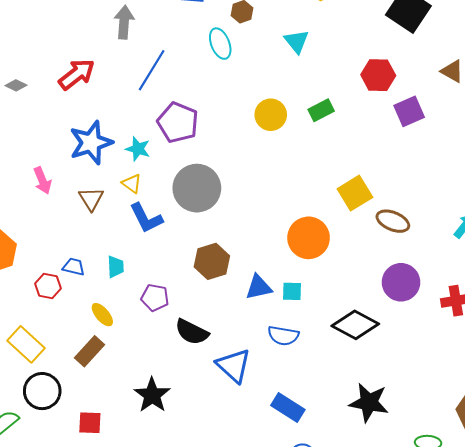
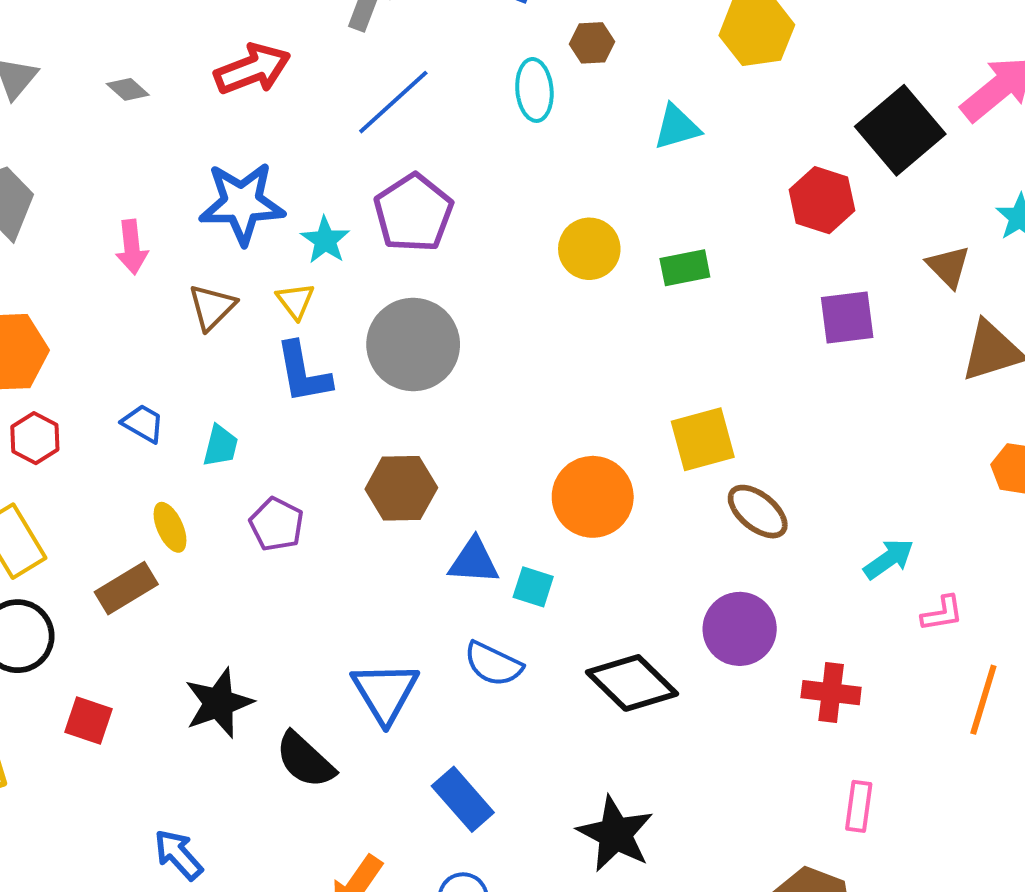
cyan triangle: (297, 41) -> (677, 127), turned 36
red hexagon: (378, 75) -> (822, 200), moved
gray diamond: (16, 85) -> (128, 89), moved
red hexagon: (48, 286) -> (35, 438), moved
black semicircle: (192, 332) -> (305, 760), moved

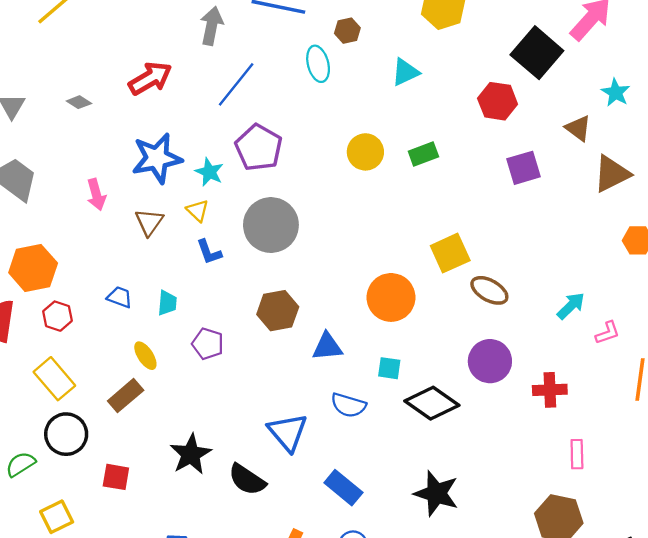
blue L-shape: (303, 373) -> (209, 252), size x0.7
cyan square: (533, 587) -> (389, 368), moved

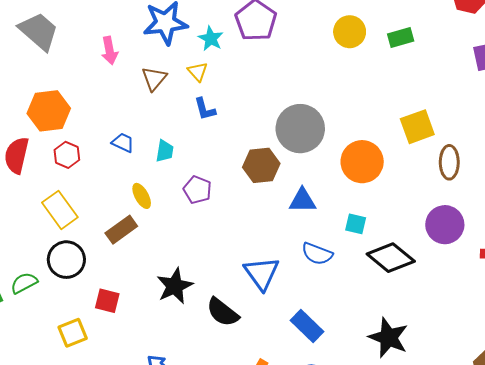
gray circle: (271, 225) -> (300, 129), moved
brown ellipse: (489, 290) -> (449, 162), turned 56
yellow square: (57, 517) -> (73, 333), moved

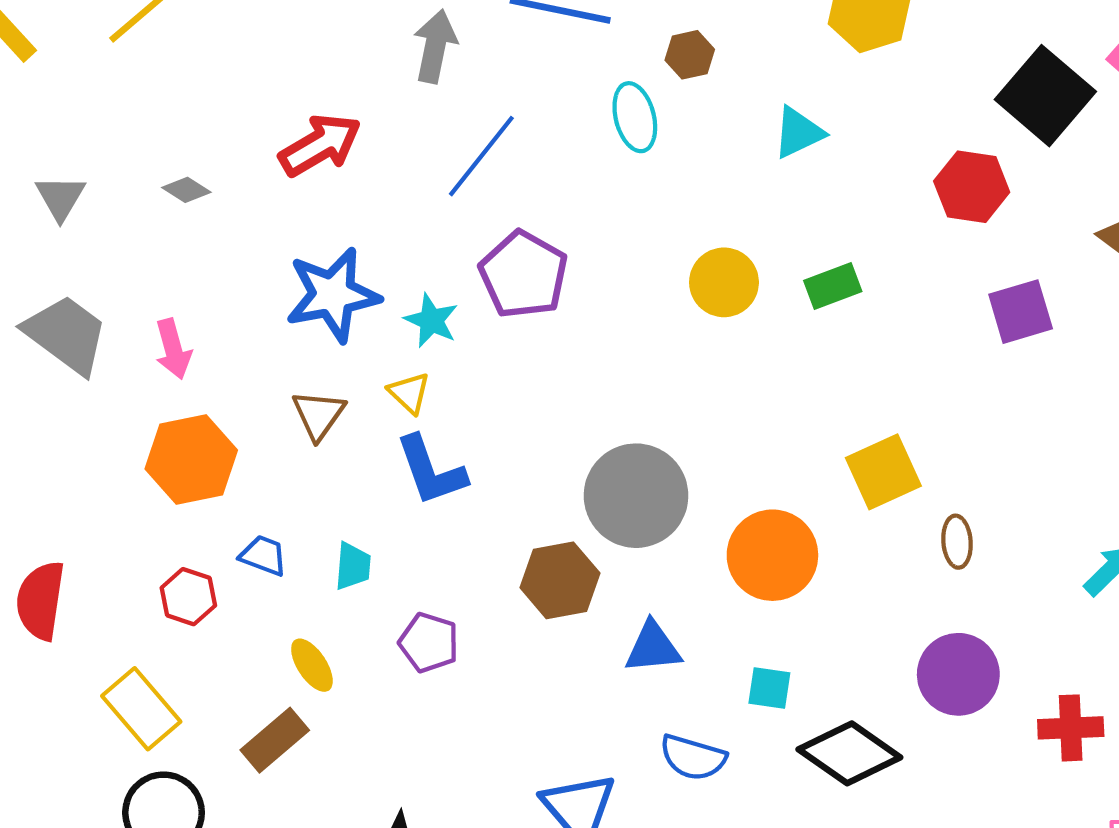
pink arrow: (109, 51) -> (173, 349), moved
blue L-shape: (205, 109) -> (431, 471), size x1.5
orange hexagon: (49, 111) -> (191, 459), moved
red hexagon: (67, 155) -> (188, 597), moved
brown ellipse: (449, 162) -> (957, 542), size x0.7

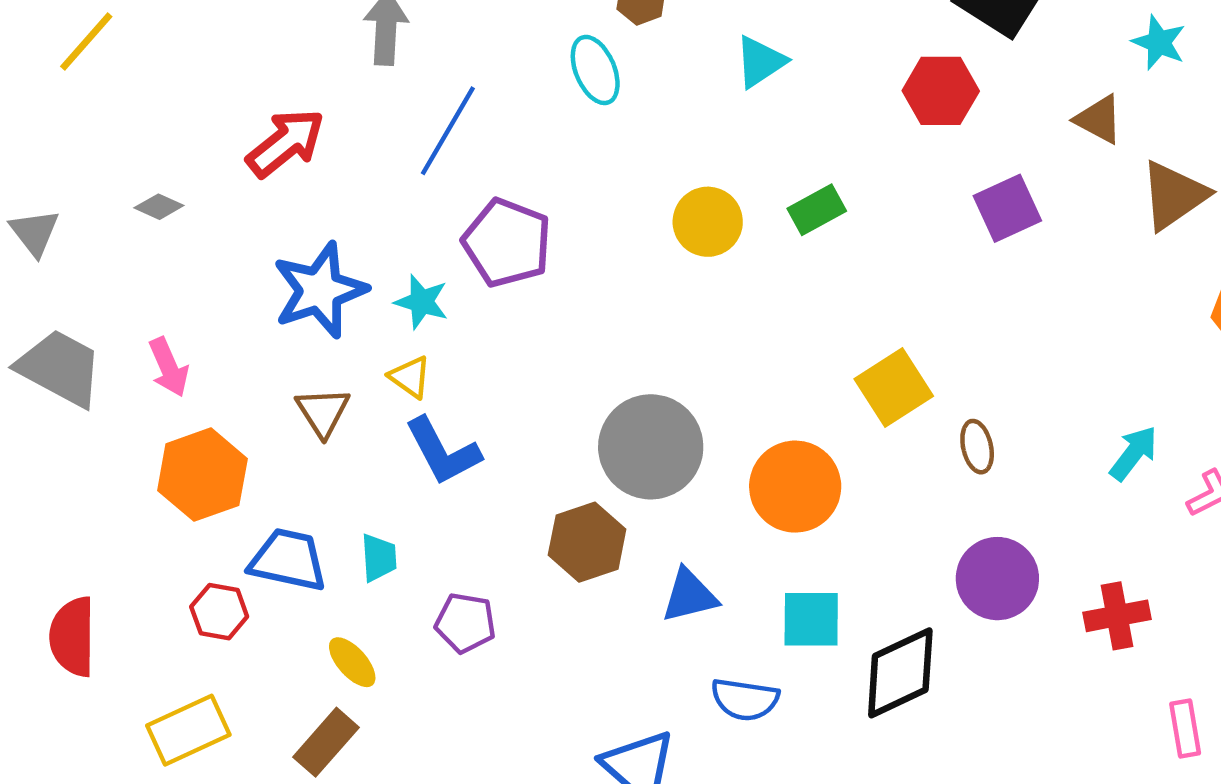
blue trapezoid: (263, 555) -> (288, 560), size x1.6
cyan square: (769, 688) -> (811, 619), size x1.4
yellow rectangle: (141, 709) -> (188, 730), turned -66
black diamond: (849, 753) -> (900, 673), turned -52

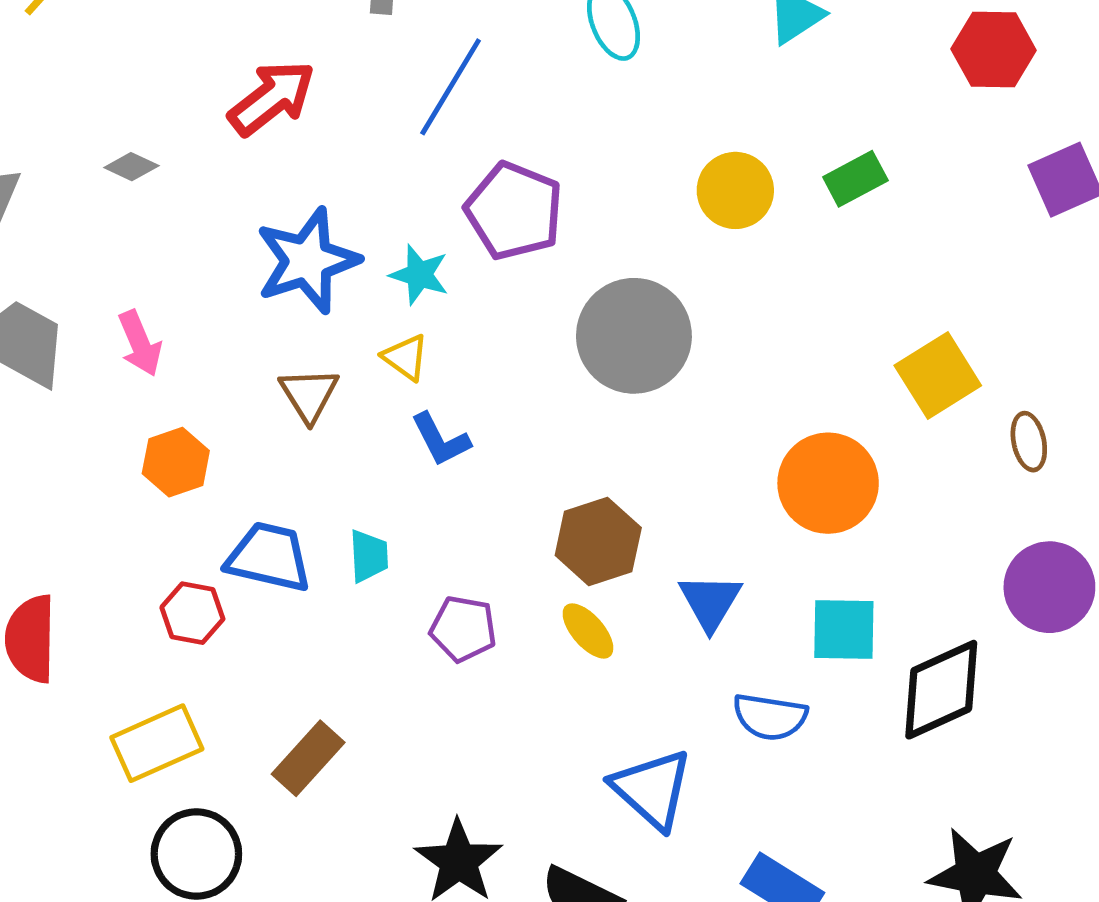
gray circle: (651, 447) -> (634, 336), moved
blue L-shape: (443, 451) -> (441, 440), size x0.7
orange hexagon: (202, 475) -> (176, 462), size x0.7
blue triangle: (689, 596) -> (710, 602), turned -46
yellow ellipse: (352, 662) -> (588, 631), moved

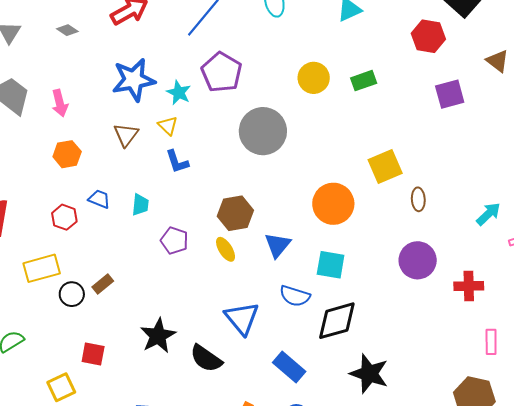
blue trapezoid: (269, 557) -> (99, 199), size x0.6
black diamond: (941, 690) -> (337, 321), moved
brown rectangle: (308, 758) -> (103, 284), size x0.7
black circle: (196, 854) -> (72, 294), moved, size x0.7

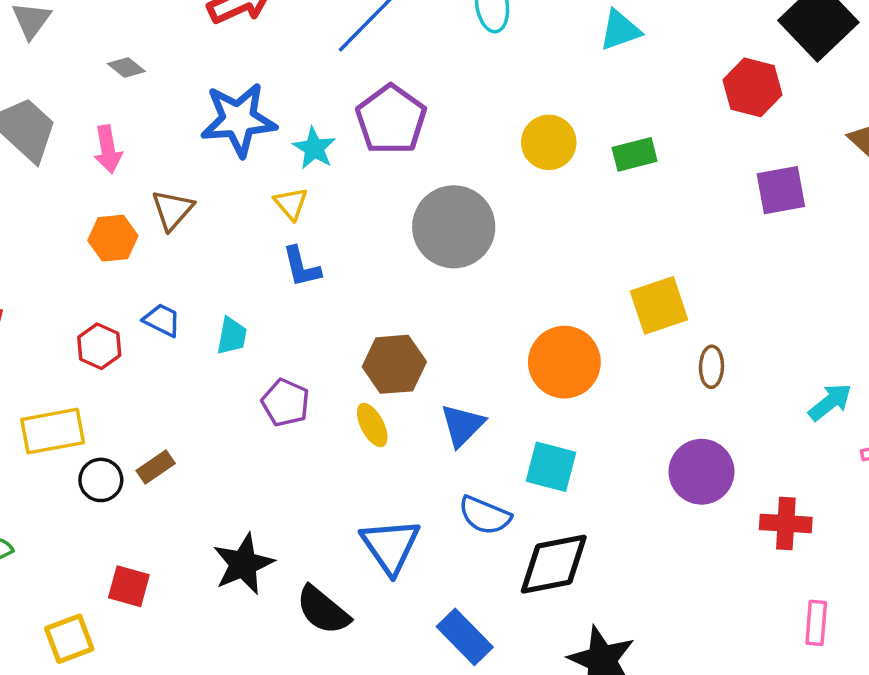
gray diamond: (67, 30) -> (126, 68), moved
brown triangle: (126, 135) -> (172, 210), moved

